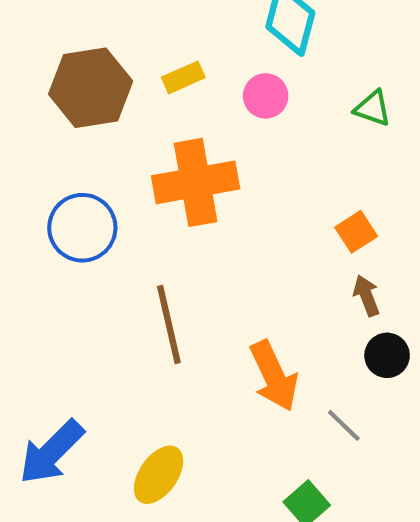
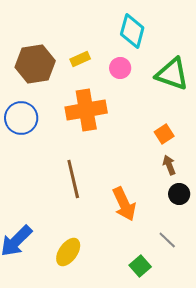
green triangle: (373, 108) -> (172, 74), size x1.8
blue circle: (82, 228) -> (21, 118), moved
gray line: (344, 425) -> (167, 240), moved

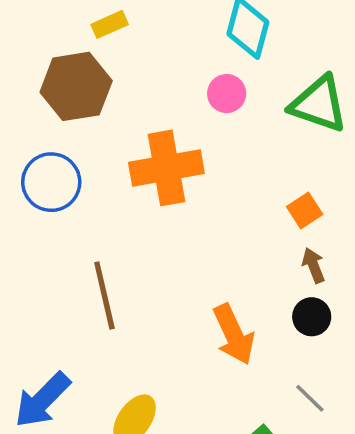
yellow rectangle: (80, 59) -> (110, 24), moved
brown line: (73, 179) -> (104, 296), moved
black circle: (179, 194) -> (312, 317), moved

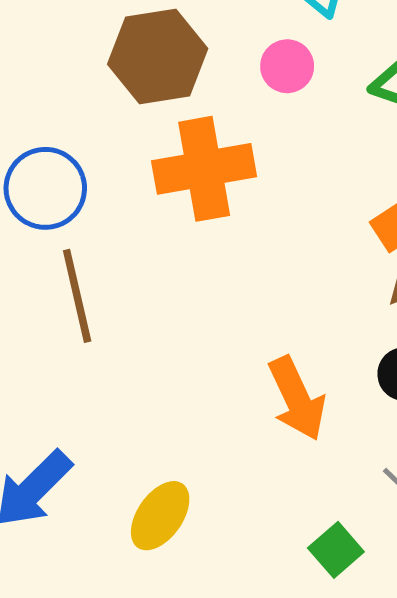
brown hexagon: (76, 86) -> (158, 56), moved
brown line: (104, 296) -> (77, 296), moved

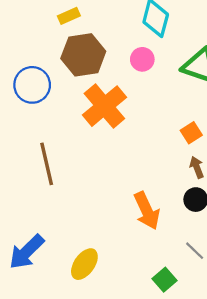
orange cross: (204, 169) -> (104, 106), turned -30
blue circle: (45, 188) -> (32, 85), moved

